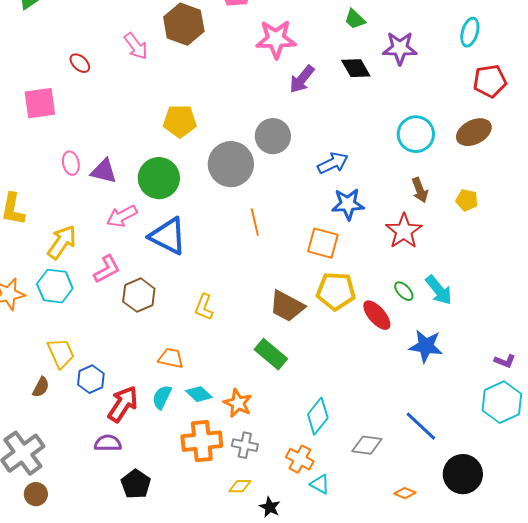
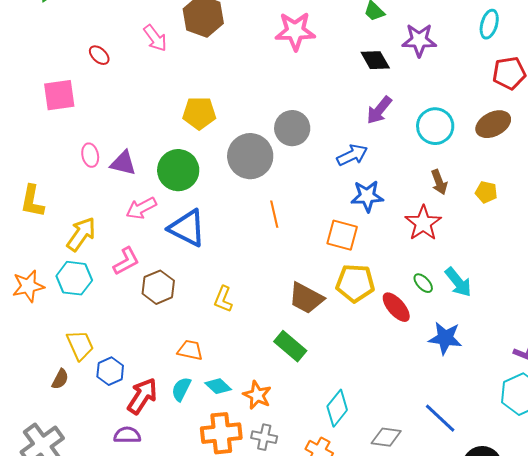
purple arrow: (302, 79) -> (379, 110), moved

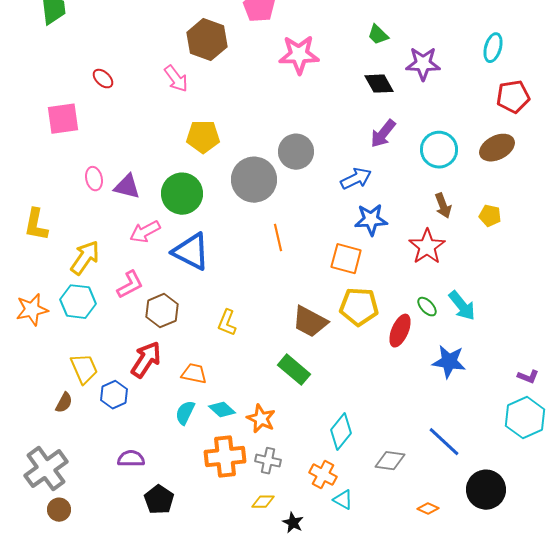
pink arrow: (155, 38) -> (176, 79), moved
red ellipse: (396, 307) -> (400, 331), turned 64
red arrow: (142, 396) -> (146, 360), moved

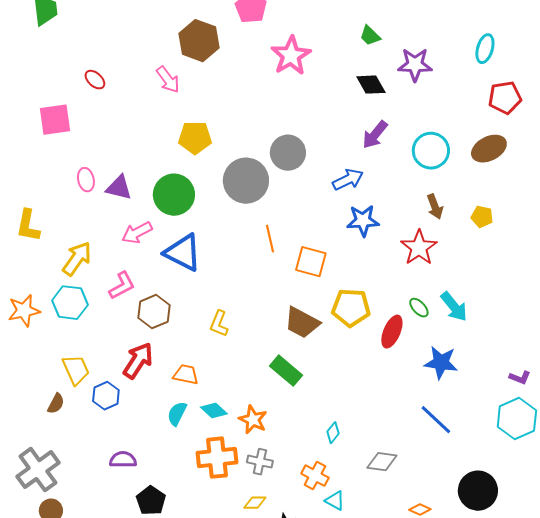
pink star: (299, 55) -> (291, 56), turned -30
orange square: (346, 259) -> (311, 262), moved
cyan diamond: (341, 432) -> (333, 433), size x0.6
blue line: (444, 442) -> (436, 420), moved

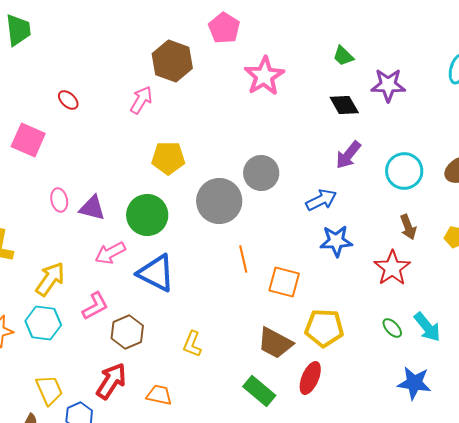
pink arrow: (168, 80) -> (141, 100), turned -112
pink square: (55, 120) -> (28, 140), turned 32
red ellipse: (392, 332) -> (310, 378), moved

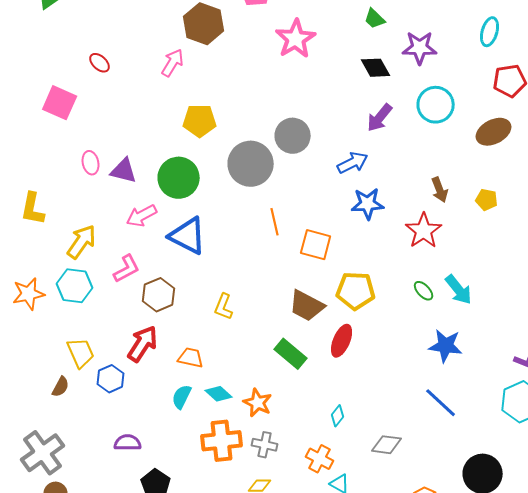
cyan circle: (404, 171) -> (436, 105), moved

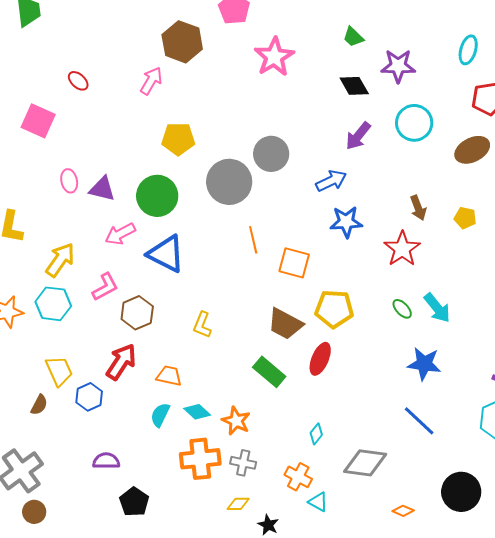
gray diamond: (387, 445) -> (365, 463), size x1.4

